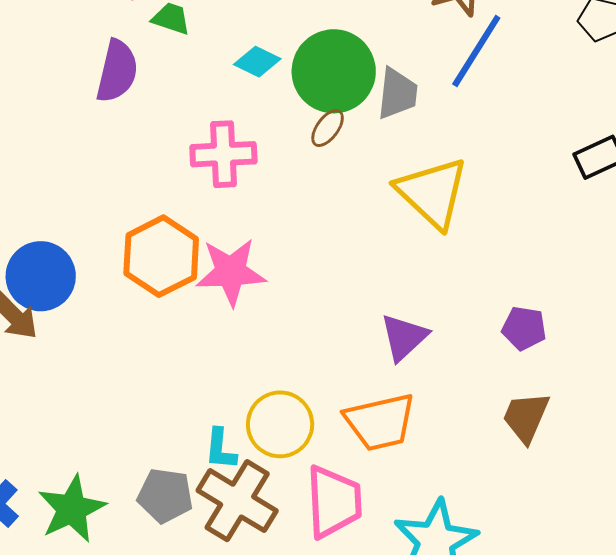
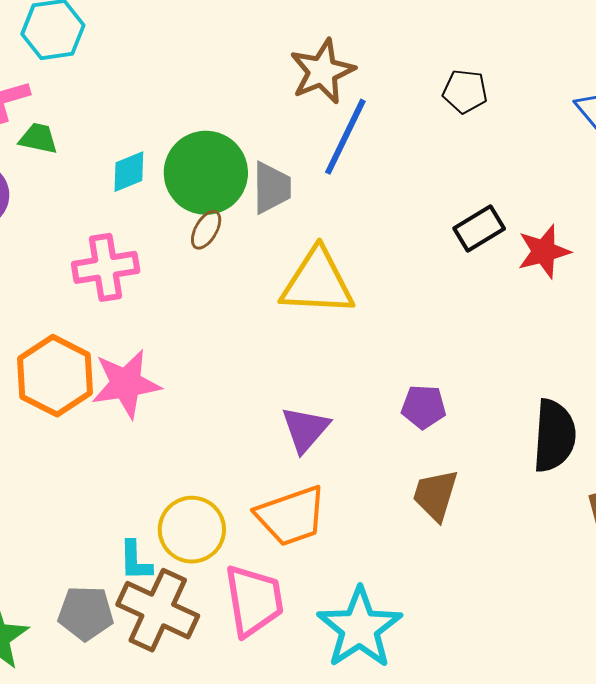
cyan diamond: (257, 62) -> (129, 172), turned -42
yellow triangle: (432, 193) -> (317, 282), turned -34

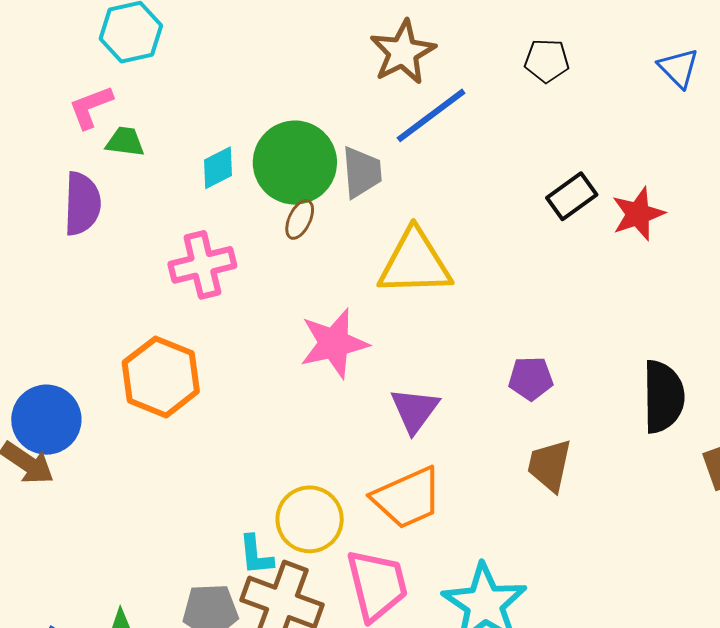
blue line: (345, 137) -> (431, 115), turned 32
pink star: (126, 384) -> (334, 343), moved

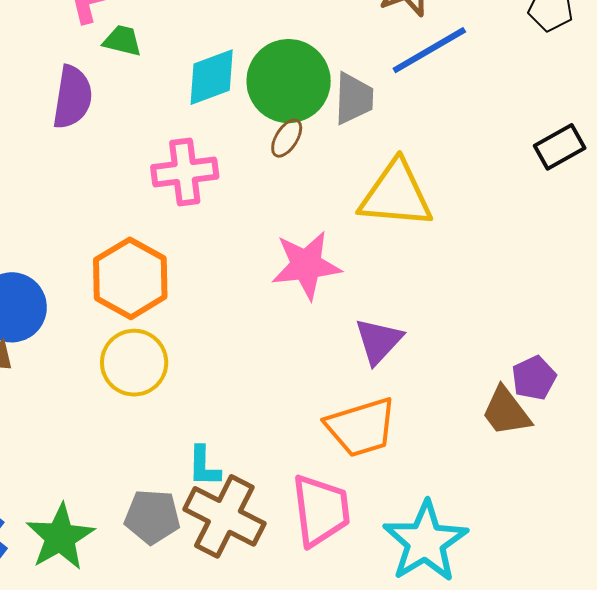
cyan diamond: (218, 168) -> (212, 77), size x1.4
purple pentagon: (531, 378) -> (534, 378), moved, turned -30
brown trapezoid: (550, 465) -> (506, 411), turned -56
yellow circle: (310, 519) -> (134, 363), moved

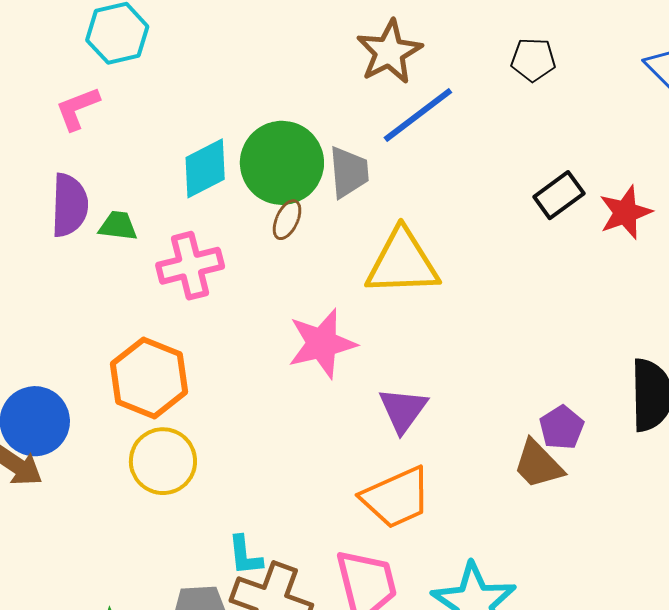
green trapezoid: (122, 41) -> (118, 226), moved

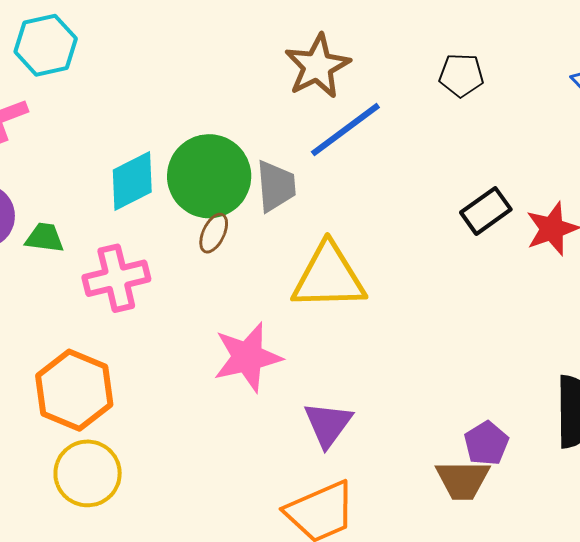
brown trapezoid: (538, 464) -> (463, 480), turned -46

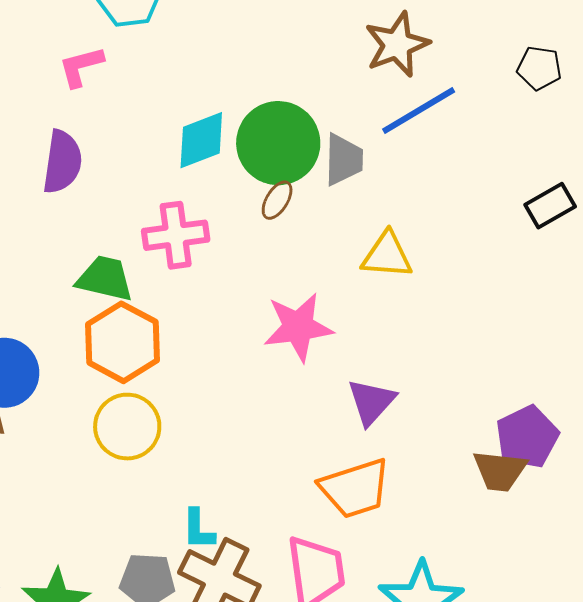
green trapezoid: (45, 238) -> (105, 279), moved, size x1.5
yellow triangle: (329, 277) -> (387, 255), size x0.7
purple pentagon: (486, 443) -> (527, 437), size x1.4

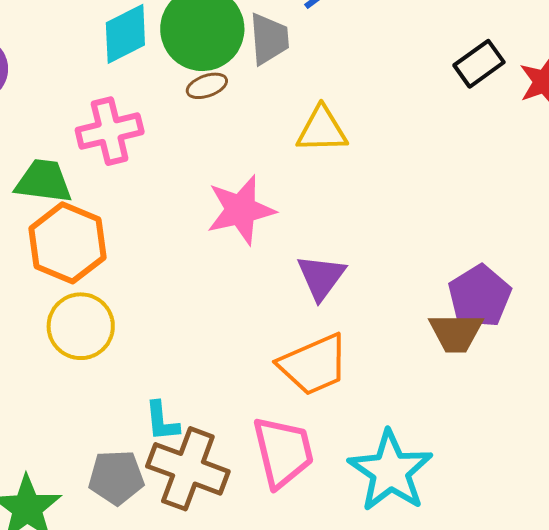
brown ellipse: (277, 200) -> (207, 86), turned 45

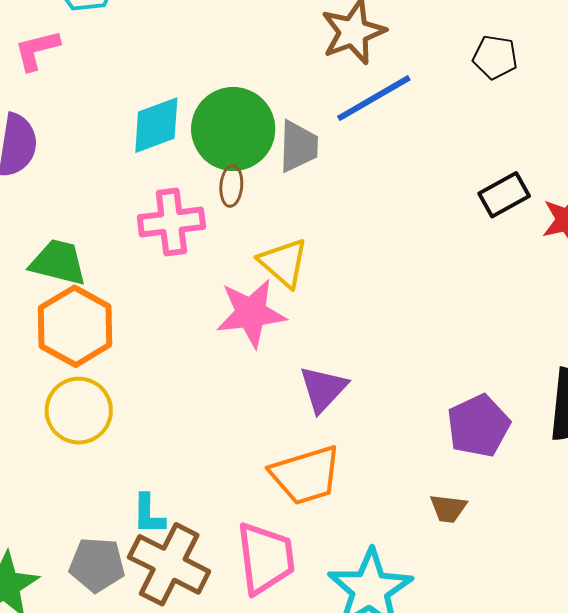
brown ellipse: (207, 86) -> (231, 186), turned -72
yellow triangle: (322, 130) -> (283, 263), moved, turned 36
pink cross: (110, 131) -> (171, 222), moved
brown trapezoid: (456, 333) -> (448, 508), moved, size x0.7

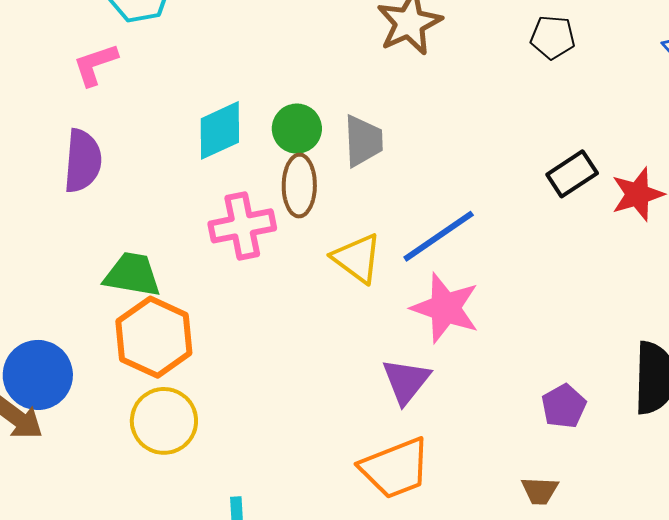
blue line: (374, 98) -> (439, 236), moved
green circle: (233, 129) -> (297, 129), size x0.6
brown ellipse: (231, 186) -> (299, 186), size x1.5
pink star: (251, 313) -> (445, 308), moved, turned 30
purple pentagon: (478, 426) -> (564, 406), size x0.7

